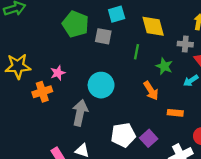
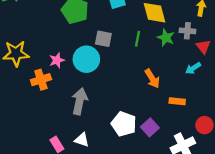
gray square: (103, 36) -> (103, 39), moved
green star: (164, 66) -> (166, 38), moved
cyan circle: (101, 85) -> (86, 59), moved
white pentagon: (123, 135) -> (124, 124), turned 30

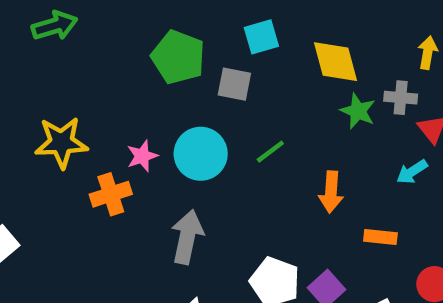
gray square: (103, 39) -> (234, 84), moved
green line: (137, 39) -> (270, 152), moved, turned 42
orange arrow: (152, 78) -> (331, 192), turned 36

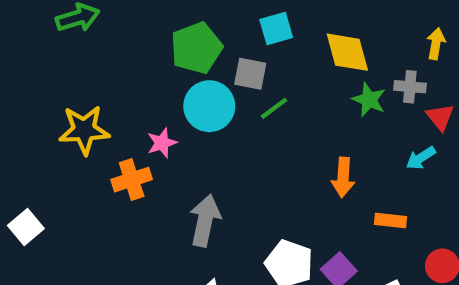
green pentagon: (178, 57) -> (196, 48), turned 30
green line: (270, 152) -> (274, 108), moved
cyan circle: (201, 154) -> (209, 106), moved

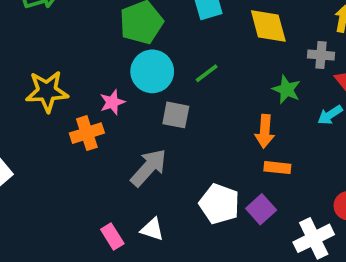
gray square: (250, 74) -> (176, 115), moved
green star: (369, 100) -> (286, 90), moved
gray arrow: (205, 221) -> (149, 168), turned 30
orange rectangle: (391, 221) -> (277, 168), moved

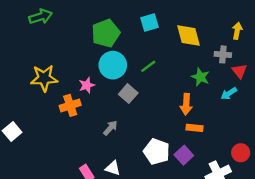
gray square: (176, 115) -> (128, 94), turned 30
gray arrow: (149, 168) -> (110, 128), size x0.6

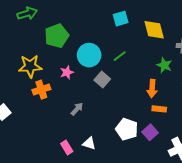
green pentagon: (106, 33) -> (57, 36), moved
orange cross: (70, 105) -> (41, 90), moved
gray arrow: (110, 128) -> (77, 109), moved

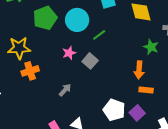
cyan circle: (89, 55) -> (77, 20), moved
green line: (120, 56) -> (99, 35), moved
pink star: (67, 72) -> (69, 53), moved

